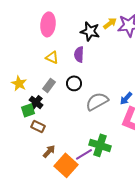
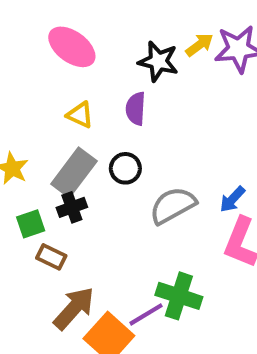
pink ellipse: (48, 24) -> (72, 47), turned -60
gray rectangle: (49, 85) -> (74, 172), size x1.6
black cross: (36, 102) -> (72, 207), moved, turned 32
brown arrow: (49, 151) -> (74, 308), size x1.6

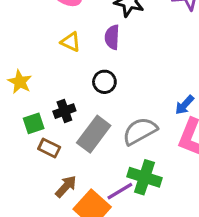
gray rectangle: (74, 172) -> (94, 134), moved
gray semicircle: (173, 205) -> (140, 131), moved
brown arrow: (74, 308) -> (66, 186), size x0.7

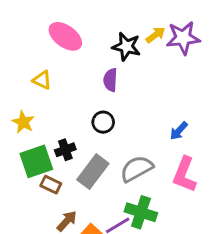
yellow triangle: (71, 42) -> (42, 80), moved
blue arrow: (185, 105) -> (179, 131), moved
green square: (34, 123) -> (36, 161), size x1.6

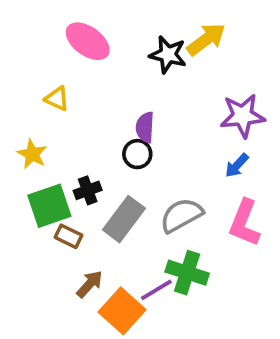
yellow arrow: (155, 35) -> (206, 39), size x1.5
purple star: (183, 38) -> (243, 116), moved
purple semicircle: (110, 80) -> (145, 127), moved

